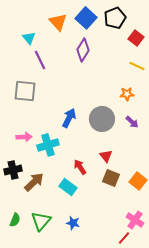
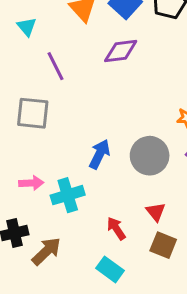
cyan triangle: (29, 38) -> (27, 27), moved
purple diamond: (83, 50) -> (121, 51), turned 50
cyan rectangle: (68, 187) -> (110, 269), moved

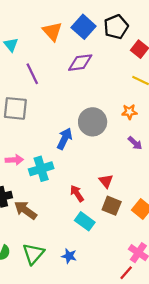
gray circle: (150, 156) -> (93, 122), moved
brown arrow: (46, 251) -> (25, 210), turned -100
cyan rectangle: (110, 269) -> (85, 221), moved

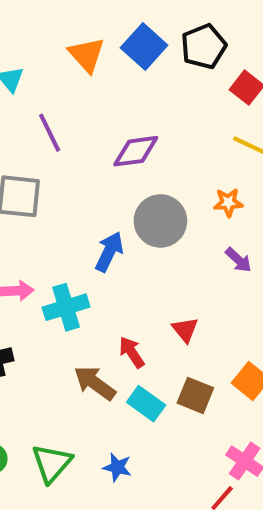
purple diamond: (80, 63) -> (136, 151), moved
brown square: (112, 206) -> (195, 395), moved
brown arrow: (25, 210) -> (95, 383), moved

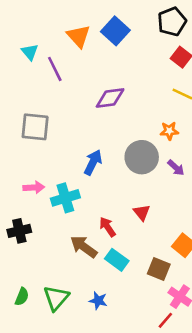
black pentagon: (204, 46) -> (172, 22), moved
purple line: (50, 133) -> (55, 69), moved
gray circle: (160, 221) -> (142, 157), moved
brown square: (195, 395) -> (159, 269), moved

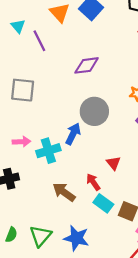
gray circle: (142, 157) -> (94, 111), moved
blue arrow: (93, 162) -> (73, 134), moved
red arrow: (107, 227) -> (93, 182), moved
cyan rectangle: (117, 260) -> (103, 203), moved
blue star: (98, 301) -> (76, 238), size x1.6

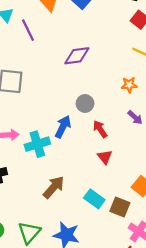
gray circle: (94, 111) -> (85, 103), size x0.6
red arrow: (93, 182) -> (100, 129), moved
brown arrow: (64, 192) -> (54, 187), turned 95

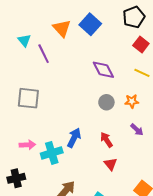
purple diamond: (77, 56) -> (103, 70), moved, turned 70
gray circle: (85, 103) -> (106, 102), moved

